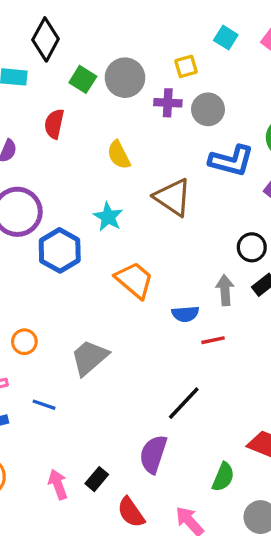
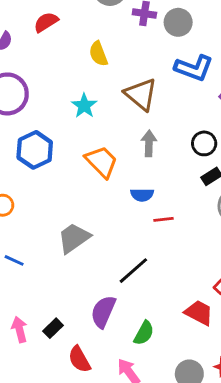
red semicircle: (54, 124) -> (46, 22), turned 40
blue hexagon: (60, 250) -> (35, 150), moved
gray arrow: (225, 290) -> (149, 143), moved
gray trapezoid: (89, 358) -> (74, 238), moved
green semicircle: (223, 477) -> (144, 333), moved

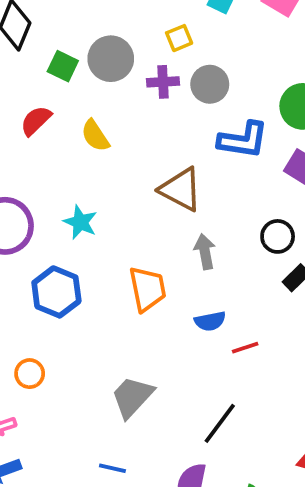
yellow semicircle: (98, 54) -> (95, 136), moved
cyan star: (84, 106) -> (80, 222), moved
orange trapezoid: (101, 162) -> (147, 289), turned 45
blue line: (14, 260) -> (112, 468), moved

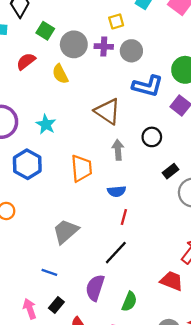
gray circle: (111, 59) -> (74, 44), moved
black circle: (278, 236) -> (152, 137), moved
red line: (245, 348) -> (124, 217), moved, turned -63

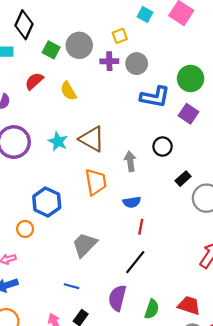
gray circle: (74, 44) -> (79, 45), moved
brown triangle: (108, 111) -> (92, 139), moved
blue hexagon: (27, 164) -> (47, 202), moved
red trapezoid: (172, 281) -> (189, 305), moved

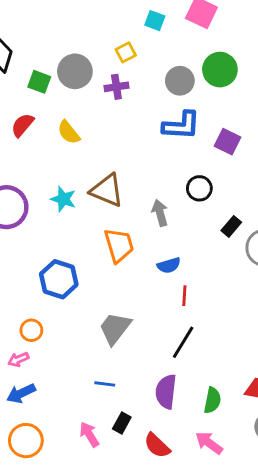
gray circle: (137, 64) -> (180, 81), moved
green circle: (191, 78) -> (220, 70), moved
orange circle: (25, 229) -> (31, 330), moved

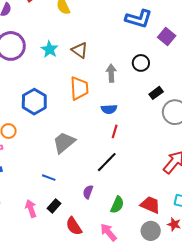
brown triangle: (107, 190) -> (80, 50), size x0.7
purple semicircle: (166, 392) -> (88, 192), size x0.6

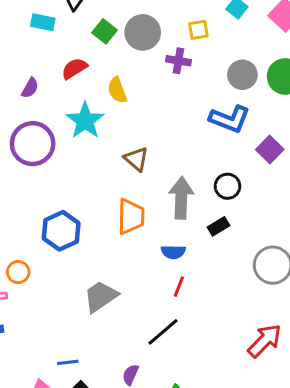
cyan star: (50, 49) -> (85, 121), moved, size x1.4
gray arrow: (111, 73) -> (181, 198), size x1.5
black rectangle: (156, 93) -> (218, 226), moved
blue line: (49, 178) -> (68, 362), moved, turned -32

